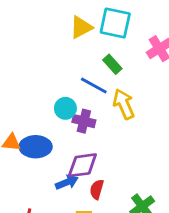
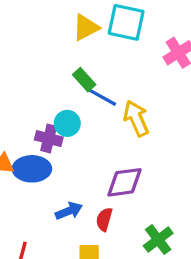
green rectangle: (112, 64) -> (84, 80), moved
purple cross: (84, 121) -> (49, 139), moved
purple diamond: (82, 165) -> (124, 182), moved

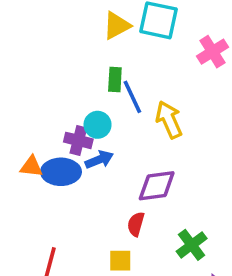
green rectangle: (84, 80) -> (115, 79), turned 45
blue line: (101, 96) -> (132, 97), turned 36
blue arrow: (69, 211) -> (99, 160), moved

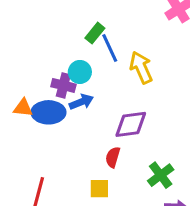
green rectangle: (115, 79) -> (95, 33), turned 36

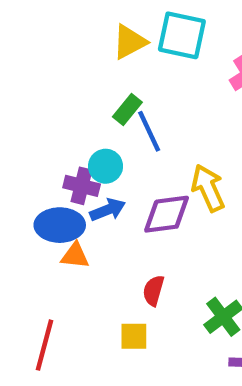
yellow arrow: (141, 67) -> (208, 188), moved
orange triangle: (23, 108) -> (75, 256), moved
purple diamond: (131, 124) -> (167, 214), moved

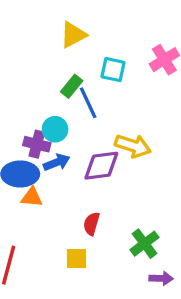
cyan square: (182, 35) -> (113, 70), moved, size x0.7
yellow arrow: (208, 188) -> (133, 146), turned 132

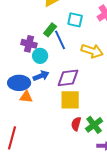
purple cross: (37, 144) -> (29, 44), moved
yellow arrow: (133, 146) -> (92, 51), moved
red semicircle: (91, 224) -> (76, 124), moved
yellow square: (77, 258) -> (70, 100), moved, size x1.5

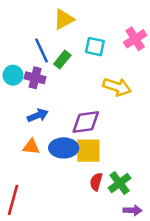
blue line: (60, 40) -> (42, 50), moved
cyan circle: (40, 56) -> (13, 75), moved
blue arrow: (41, 76) -> (38, 115), moved
blue ellipse: (19, 83) -> (64, 148), moved

